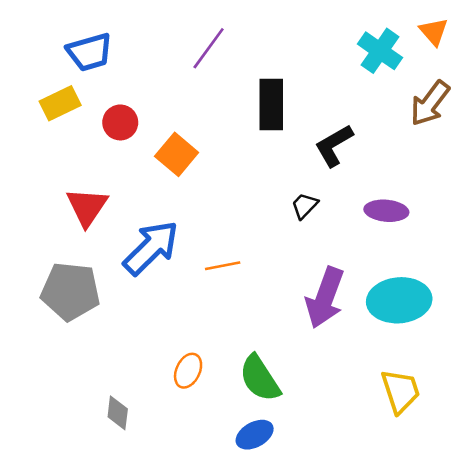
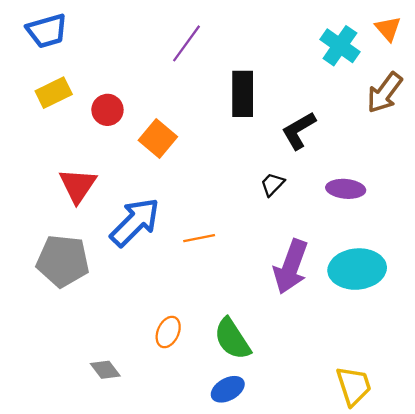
blue trapezoid: (90, 52) -> (47, 31), moved
yellow trapezoid: (400, 391) -> (354, 386), moved
gray diamond: (118, 413) -> (105, 370), turned -44

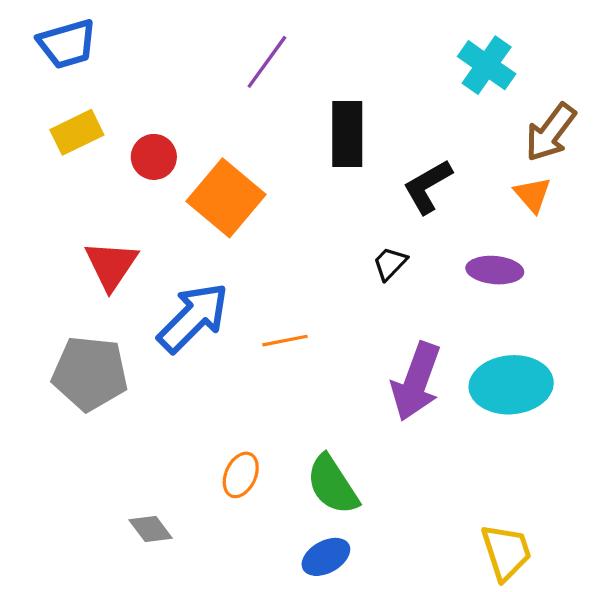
orange triangle: (388, 29) -> (532, 195), moved
orange square: (158, 138) -> (226, 198), size x1.4

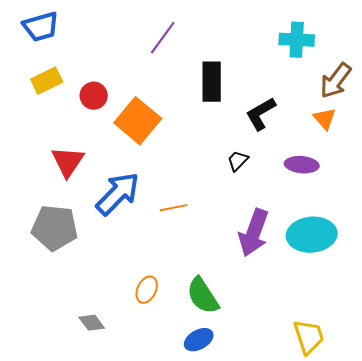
cyan cross: (487, 65) -> (297, 40), turned -32

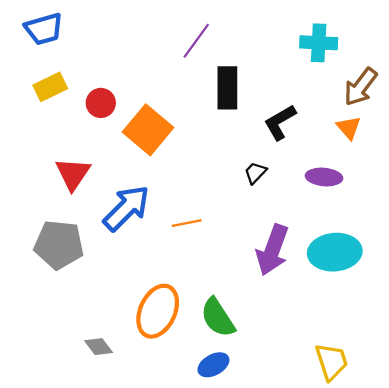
purple line: (163, 38) -> (196, 41), moved
orange ellipse: (147, 290) -> (158, 311), size x1.8

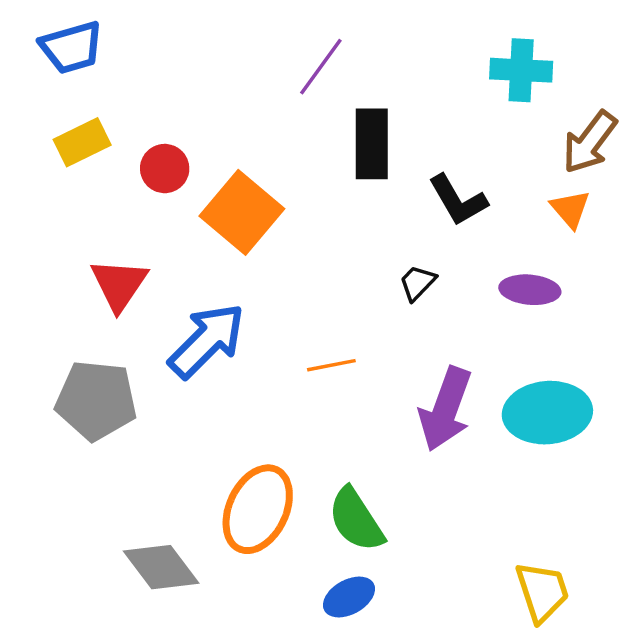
black L-shape: (280, 122) -> (458, 200), turned -90
orange line: (187, 223) -> (331, 365), moved
gray diamond: (99, 347) -> (161, 567), size x1.6

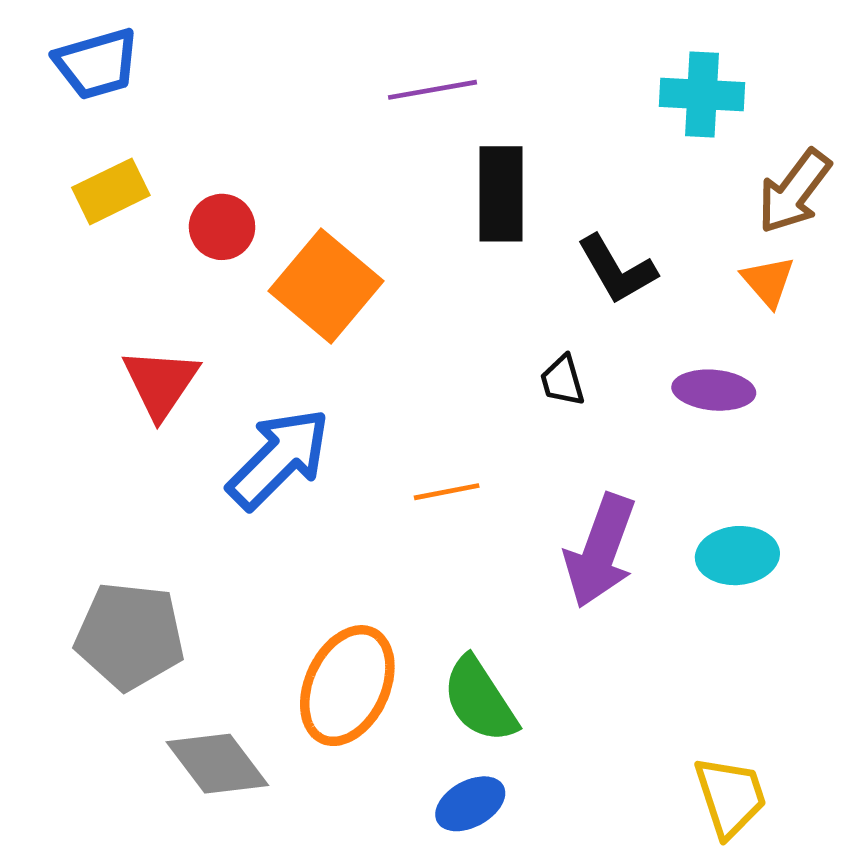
purple line: (321, 67) -> (432, 90), turned 44
black trapezoid: (417, 283) -> (562, 381), turned -60
gray pentagon: (96, 400) -> (130, 636), moved
cyan ellipse: (547, 413) -> (737, 556), size x0.7

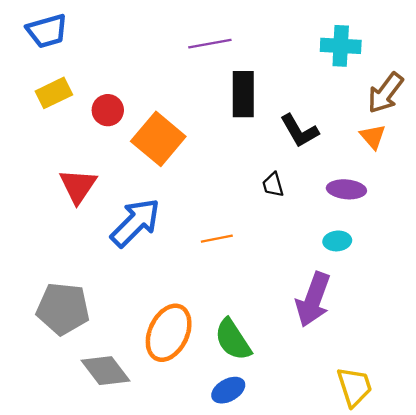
purple arrow: (600, 551) -> (313, 299), moved
cyan ellipse: (737, 556) -> (337, 241), moved, size x0.7

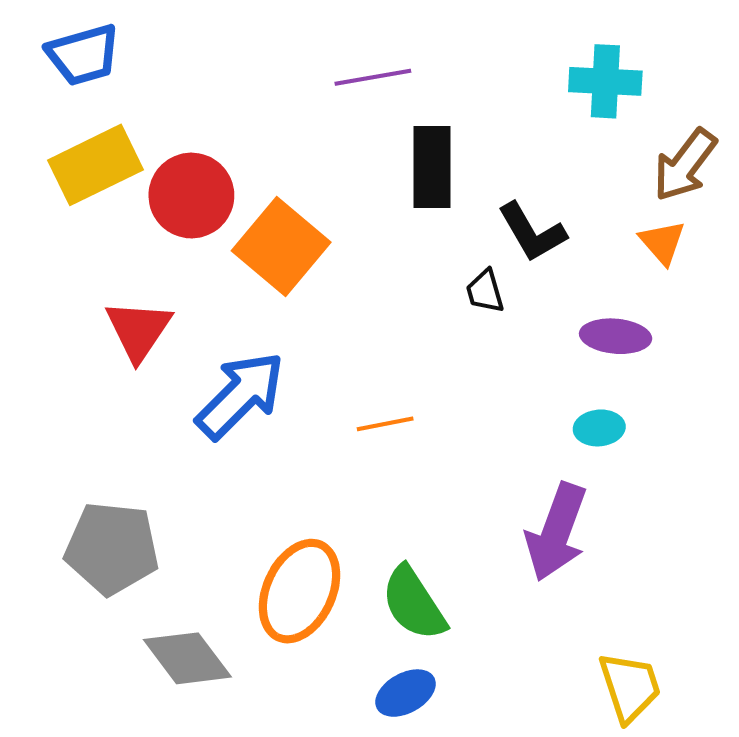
yellow rectangle: (54, 93) -> (96, 165), size x1.4
red circle: (108, 110) -> (191, 196), size x1.5
black trapezoid: (273, 185) -> (485, 291), moved

